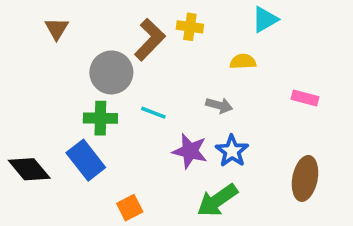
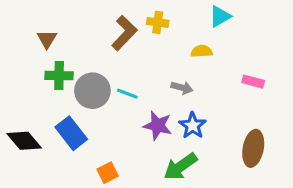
brown triangle: (57, 29) -> (47, 39), moved
gray circle: (111, 72) -> (92, 91), moved
green cross: (100, 118) -> (59, 76), moved

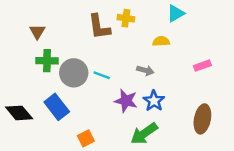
brown L-shape: (124, 33) -> (99, 27), turned 128
pink rectangle: (253, 82) -> (202, 66), turned -35

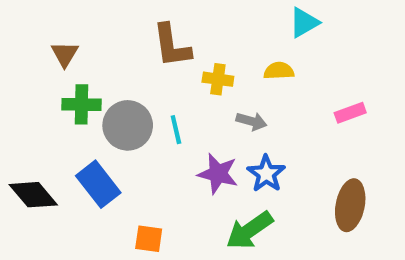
yellow cross: (126, 18) -> (218, 79), moved
cyan line: (102, 75) -> (176, 130), turned 56
orange square: (86, 138) -> (149, 239), turned 35

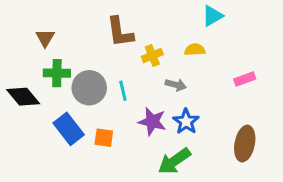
yellow cross: (218, 79) -> (152, 56), turned -30
black diamond: (33, 195) -> (23, 97), moved
orange square: (149, 239) -> (104, 138), moved

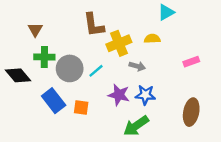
yellow cross: (152, 56) -> (119, 43), size x1.5
cyan line: (123, 91) -> (96, 71), turned 63
blue star: (186, 122) -> (145, 95), turned -30

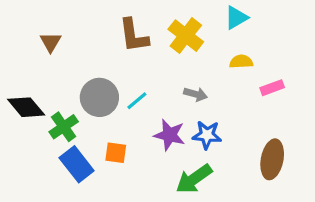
yellow semicircle: (152, 39) -> (241, 62), moved
yellow cross: (119, 43) -> (186, 36), moved, turned -30
green cross: (44, 57) -> (64, 127), moved, turned -36
blue rectangle: (54, 101) -> (77, 164), moved

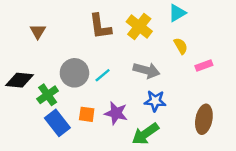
yellow semicircle: (241, 62) -> (181, 46), turned 63
gray arrow: (196, 94) -> (147, 70), size x1.5
black diamond: (26, 107) -> (20, 80), turned -44
purple star: (169, 135) -> (116, 113), moved

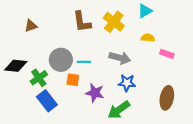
brown triangle: (38, 31) -> (31, 26), turned 40
yellow semicircle: (181, 46) -> (148, 38), turned -56
pink rectangle: (204, 65) -> (167, 54), turned 40
cyan line: (103, 75) -> (84, 62), turned 40
orange square: (87, 114) -> (73, 80), moved

